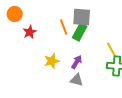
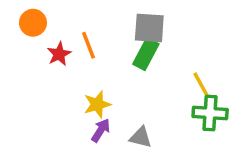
orange line: (64, 27) -> (89, 45), moved
purple arrow: (77, 62) -> (101, 130), moved

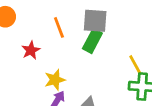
orange line: (89, 45) -> (59, 27), moved
red star: (59, 54) -> (31, 50), moved

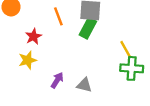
yellow star: (55, 80) -> (28, 60), moved

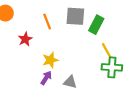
green rectangle: (88, 28) -> (96, 25), moved
yellow star: (28, 60) -> (50, 60), moved

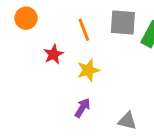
yellow star: (50, 60) -> (88, 70), moved
gray triangle: (70, 82) -> (127, 121), moved

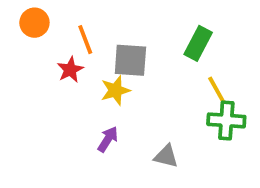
gray square: (123, 22) -> (130, 60), moved
orange line: (84, 30) -> (85, 40), moved

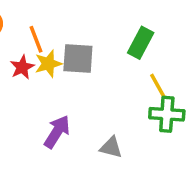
yellow star: (115, 90) -> (48, 64), moved
purple arrow: (108, 139) -> (57, 132), size x1.4

